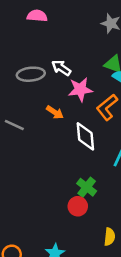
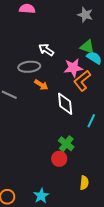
gray ellipse: (31, 74) -> (29, 67), moved
pink star: (80, 89) -> (73, 68), moved

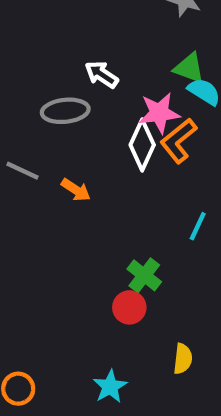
orange arrow: (41, 85) -> (76, 190), moved
white diamond: (65, 104) -> (142, 145), moved, turned 30
cyan star: (41, 196) -> (110, 386), moved

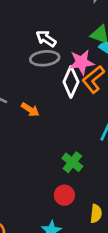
gray ellipse: (65, 111) -> (45, 58), moved
red circle: (129, 307) -> (64, 195), moved

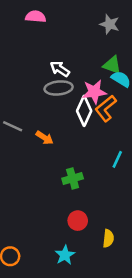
green cross: (72, 162) -> (73, 178), moved, turned 36

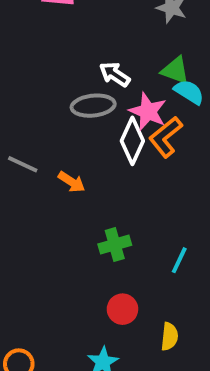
white arrow: (60, 69) -> (115, 74), moved
pink star: (94, 92) -> (148, 111), turned 30
cyan line: (117, 159) -> (179, 260), moved

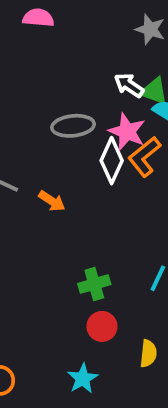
white arrow: (115, 74) -> (129, 85), moved
green cross: (115, 245) -> (94, 284), moved

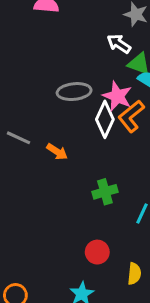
white arrow: (129, 85) -> (119, 44), moved
green cross: (94, 284) -> (105, 192), moved

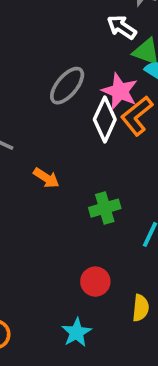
gray ellipse: (74, 92) -> (67, 86), turned -44
orange arrow: (57, 152) -> (46, 178), moved

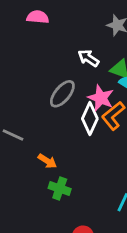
white arrow: (122, 27) -> (88, 58), moved
green cross: (105, 208) -> (60, 188), moved, turned 35

